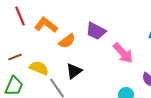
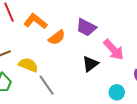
black triangle: (74, 71) -> (90, 64), moved

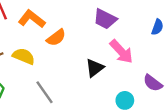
purple trapezoid: (86, 27) -> (105, 19), moved
yellow semicircle: (28, 65) -> (24, 56), moved

